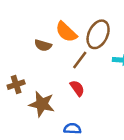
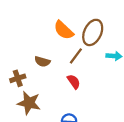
brown semicircle: (43, 45) -> (42, 62), moved
brown star: (42, 104) -> (29, 103), moved

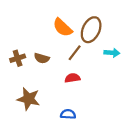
brown cross: (18, 78) -> (18, 58), moved
red semicircle: (74, 82) -> (72, 78), turned -64

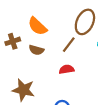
orange semicircle: (63, 28) -> (37, 26), moved
brown cross: (18, 58) -> (13, 41), moved

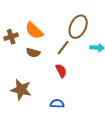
brown cross: (13, 41) -> (11, 37), moved
red semicircle: (67, 69) -> (61, 71), turned 72

